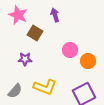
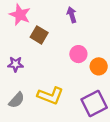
purple arrow: (55, 15) -> (72, 15), moved
purple star: (25, 59) -> (15, 64), moved

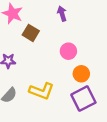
orange circle: (99, 66) -> (81, 74), moved

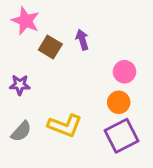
purple arrow: (62, 14) -> (82, 40), moved
pink circle: (68, 51) -> (124, 72), moved

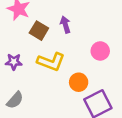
orange circle: (119, 102) -> (79, 82), moved
yellow L-shape: (65, 126) -> (51, 62), moved

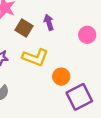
pink circle: (100, 51) -> (87, 35), moved

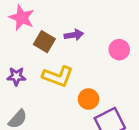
purple arrow: (49, 22) -> (74, 35), turned 98

